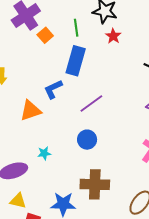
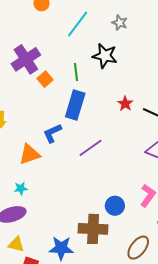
red star: (113, 36) -> (125, 104), moved
blue circle: (87, 140) -> (115, 206), moved
cyan star: (44, 153) -> (21, 188), moved

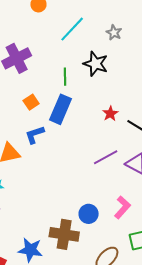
orange square: (45, 79) -> (31, 102), moved
purple line: (91, 148) -> (106, 157), moved

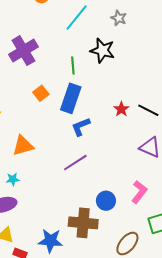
red star: (110, 114) -> (121, 109), moved
blue L-shape: (35, 135) -> (81, 127), moved
purple line: (106, 157) -> (75, 163), moved

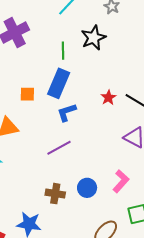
black star: (102, 50) -> (94, 38), turned 30
orange square: (41, 93) -> (27, 94), moved, turned 35
brown cross: (83, 223) -> (55, 194), moved, size x0.7

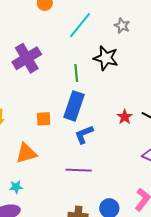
black star: (94, 38) -> (106, 58), turned -30
purple line: (59, 148) -> (79, 170), turned 35

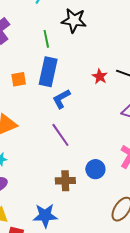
orange square: (44, 119) -> (19, 79), moved
purple line: (79, 170) -> (60, 135), turned 60

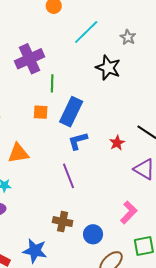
green line: (46, 39) -> (52, 83), moved
red star: (100, 76) -> (117, 143), moved
blue circle: (95, 169) -> (93, 234), moved

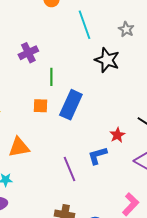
cyan line: (86, 32) -> (84, 25), turned -64
purple cross: (30, 59) -> (28, 53), size x0.7
blue L-shape: (78, 141) -> (98, 156), moved

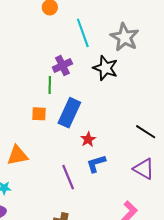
gray star: (126, 29) -> (125, 37), size x1.8
purple cross: (28, 53) -> (62, 65), moved
red star: (117, 135) -> (88, 139), moved

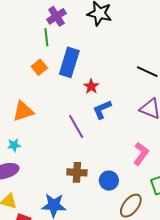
orange square: (39, 114) -> (39, 67), turned -35

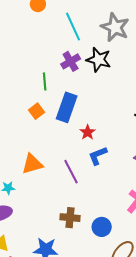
purple cross: (56, 16) -> (71, 61), moved
orange triangle: (23, 111) -> (32, 164), moved

